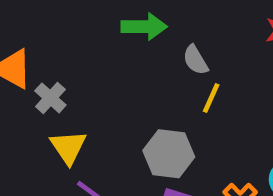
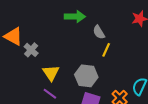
yellow triangle: (68, 147) -> (51, 73), moved

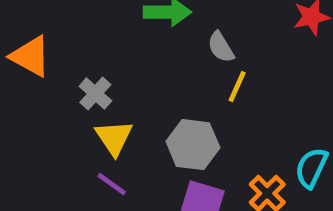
gray cross: (31, 50) -> (95, 93), moved

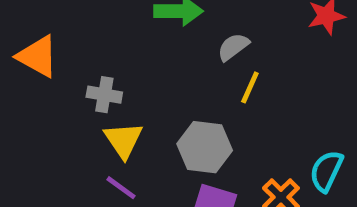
gray semicircle: (221, 47) -> (233, 47), turned 84
gray cross: (95, 93) -> (104, 95), turned -32

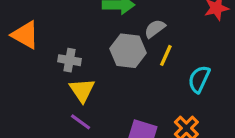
gray hexagon: (205, 147) -> (128, 51), moved
cyan semicircle: (326, 171) -> (199, 79), moved

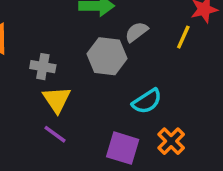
yellow line: (166, 55) -> (183, 37), moved
cyan semicircle: (199, 79) -> (147, 101), moved, turned -148

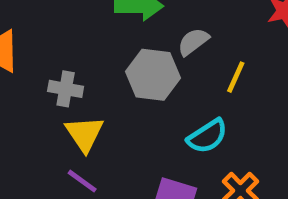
yellow line: (183, 37) -> (236, 77), moved

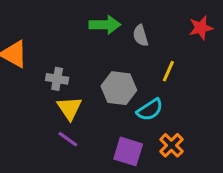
gray semicircle: (193, 42) -> (141, 36), moved, turned -70
gray hexagon: (153, 75) -> (119, 88), moved

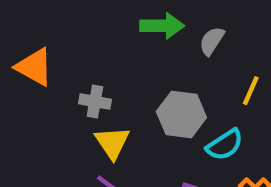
gray semicircle: (141, 36) -> (212, 41), turned 50

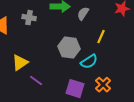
gray cross: (95, 102) -> (29, 18), moved
yellow triangle: (112, 143) -> (20, 63), moved, turned 30

